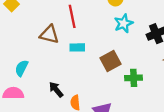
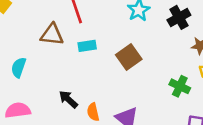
cyan semicircle: (22, 68) -> (19, 67), moved
green cross: (134, 78) -> (180, 86), moved, turned 35

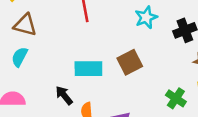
brown triangle: (52, 35) -> (25, 25), moved
cyan rectangle: (87, 46) -> (88, 69), moved, size x1.5

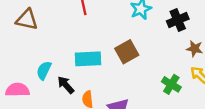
cyan semicircle: (20, 57) -> (44, 70), moved

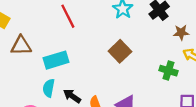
cyan rectangle: (88, 59) -> (56, 60), moved

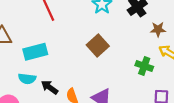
cyan semicircle: (49, 88) -> (27, 79), turned -96

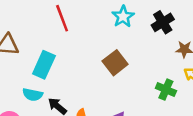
cyan rectangle: (35, 52) -> (44, 65), turned -55

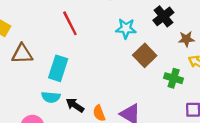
cyan star: (123, 17) -> (126, 29), moved, turned -30
brown square: (115, 63) -> (145, 55), moved

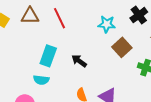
brown triangle: (22, 54) -> (30, 16), moved
black arrow: (75, 105) -> (79, 61), moved

